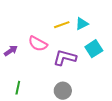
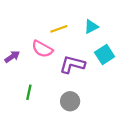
yellow line: (62, 25) -> (59, 29), moved
green line: (18, 88) -> (29, 92), moved

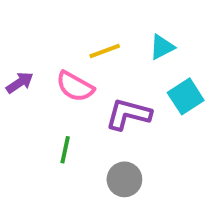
purple arrow: (12, 57) -> (20, 83), moved
green line: (29, 92) -> (65, 150), moved

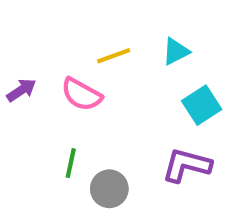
purple L-shape: (128, 114) -> (187, 165), moved
gray circle: (124, 179) -> (109, 189), moved

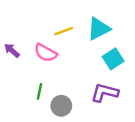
cyan triangle: (176, 51) -> (99, 29), size x1.5
purple arrow: (21, 90) -> (12, 50), turned -105

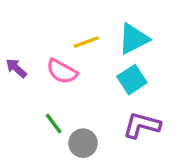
cyan square: (113, 59) -> (132, 80), moved
green line: (40, 91) -> (54, 124), turned -49

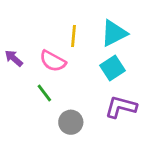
yellow line: (86, 42) -> (74, 36), turned -65
green line: (54, 124) -> (44, 93), moved

